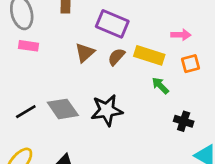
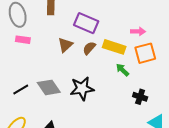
orange square: (190, 64) -> (145, 53), size x1.5

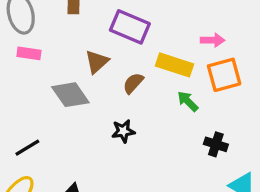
brown semicircle: (89, 48) -> (133, 83), moved
gray diamond: (49, 87) -> (70, 95), moved
black star: (82, 88) -> (123, 131), size x0.6
black line: (21, 90) -> (27, 148), moved

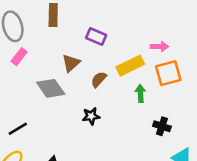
purple rectangle: (130, 27) -> (96, 36), size x0.7
pink rectangle: (29, 53) -> (19, 57), turned -60
yellow rectangle: (174, 65) -> (130, 66), turned -44
green arrow: (188, 101) -> (140, 93), turned 42

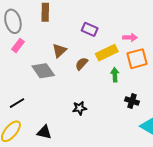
purple rectangle: (96, 36) -> (90, 29), moved
black star: (91, 116) -> (80, 108), moved

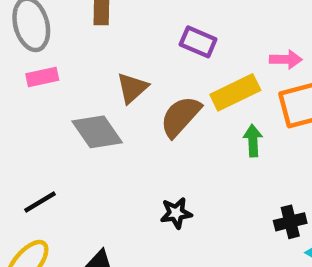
pink rectangle: (18, 46) -> (42, 77), turned 40
brown semicircle: (82, 64) -> (180, 116), size x1.5
black cross: (132, 101) -> (290, 222), moved, turned -32

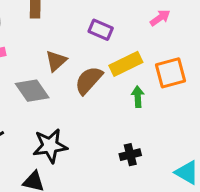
pink arrow: (286, 59) -> (160, 18), moved, turned -36
black star: (176, 213) -> (50, 146), moved, size x1.6
black cross: (290, 222) -> (130, 155), moved

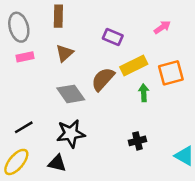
brown triangle: (56, 61) -> (65, 53), moved
gray diamond: (32, 91) -> (71, 94), moved

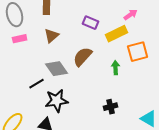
yellow rectangle: (134, 66) -> (117, 34), moved
black line: (24, 127) -> (37, 84), moved

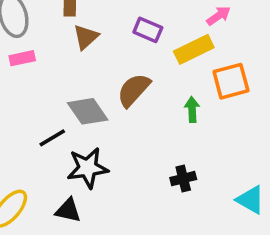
brown triangle: (52, 36) -> (86, 37), moved

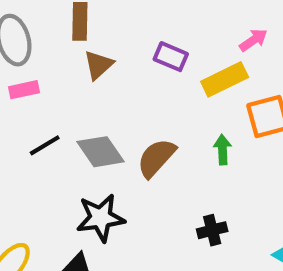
brown semicircle: (134, 90) -> (156, 158), moved
black line: (52, 138) -> (45, 145), moved

